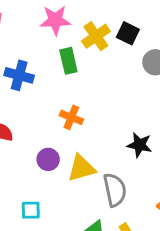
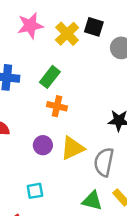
green rectangle: (68, 61) -> (50, 77), moved, turned 60
gray semicircle: (115, 190) -> (104, 162), turned -148

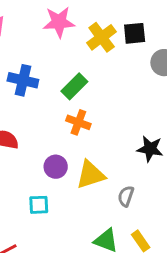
black square: (94, 27) -> (135, 33), turned -30
gray semicircle: (104, 162) -> (126, 196), size x0.6
cyan square: (35, 191) -> (39, 205), moved

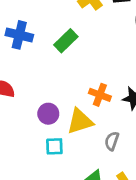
orange cross: (78, 122) -> (100, 95), moved
cyan square: (39, 205) -> (54, 146), moved

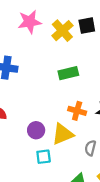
green rectangle: (66, 41) -> (68, 73), moved, turned 36

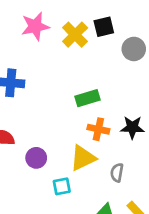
green rectangle: (68, 73) -> (87, 98), moved
purple circle: (36, 130) -> (36, 158), moved

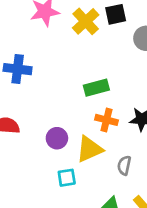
purple circle: (36, 158) -> (57, 138), moved

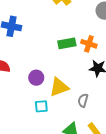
orange cross: (107, 120) -> (89, 44), moved

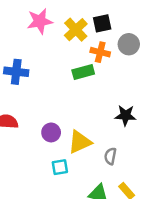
green rectangle: (67, 43) -> (83, 72), moved
orange cross: (89, 44) -> (100, 52), moved

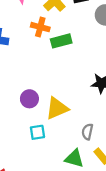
orange cross: (100, 52) -> (40, 27), moved
gray semicircle: (110, 156) -> (87, 132), moved

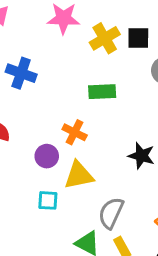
orange cross: (40, 27) -> (75, 132), moved
gray semicircle: (87, 132) -> (111, 213), size x1.5

